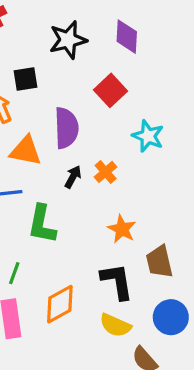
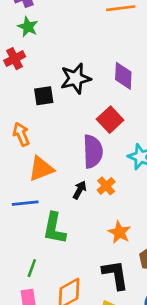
black square: (26, 79) -> (44, 96), moved
purple semicircle: (66, 128) -> (93, 151), moved
orange triangle: (26, 151) -> (41, 169), turned -32

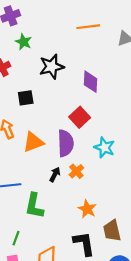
green star: (28, 27) -> (24, 42), moved
black star: (76, 78) -> (52, 67), moved
orange triangle: (41, 169) -> (33, 142), moved

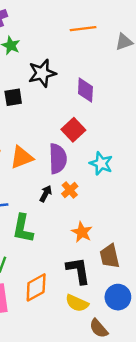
black square: (26, 98) -> (13, 97), moved

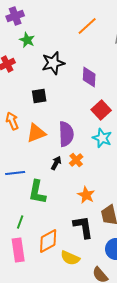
orange line: (83, 29) -> (87, 26), turned -35
black square: (13, 97) -> (39, 96), moved
red square: (73, 130) -> (101, 110), moved
yellow semicircle: (77, 303) -> (70, 258), moved

